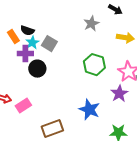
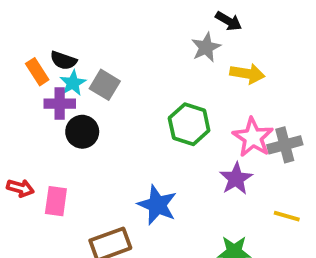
gray star: (91, 24) -> (206, 47), moved
pink rectangle: (23, 106) -> (56, 201), turned -49
blue star: (89, 110) -> (157, 205), moved

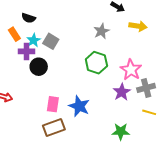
gray star: (206, 47) -> (101, 31), moved
black semicircle: (63, 60) -> (29, 18), moved
yellow arrow: (247, 74) -> (138, 26), moved
gray cross: (285, 145) -> (146, 88), moved
pink rectangle: (56, 201) -> (53, 104), moved

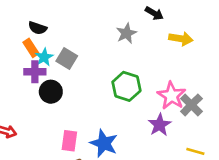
gray star: (101, 31) -> (126, 33), moved
orange rectangle: (14, 34) -> (31, 48), moved
gray cross: (146, 88) -> (191, 105), moved, turned -30

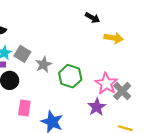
gray star: (126, 33) -> (44, 64), moved
pink rectangle: (69, 141) -> (24, 108), moved

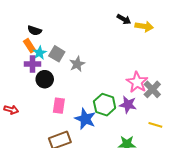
yellow arrow: (114, 38) -> (144, 26), moved
green hexagon: (70, 76) -> (105, 105), moved
purple star: (97, 107) -> (128, 105), turned -30

